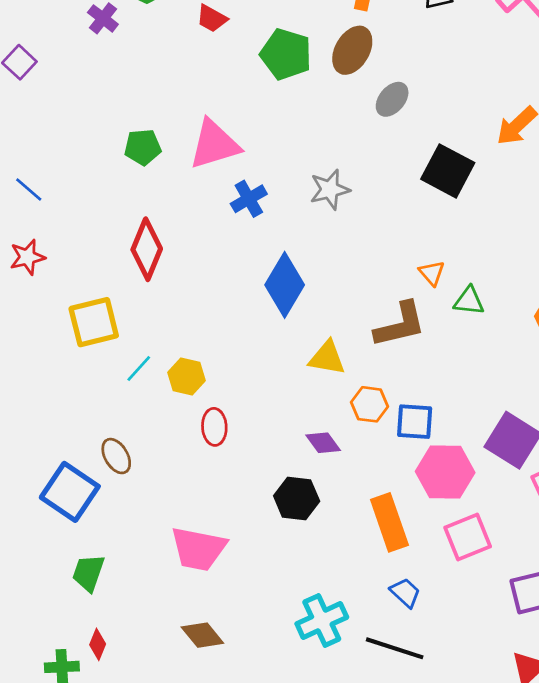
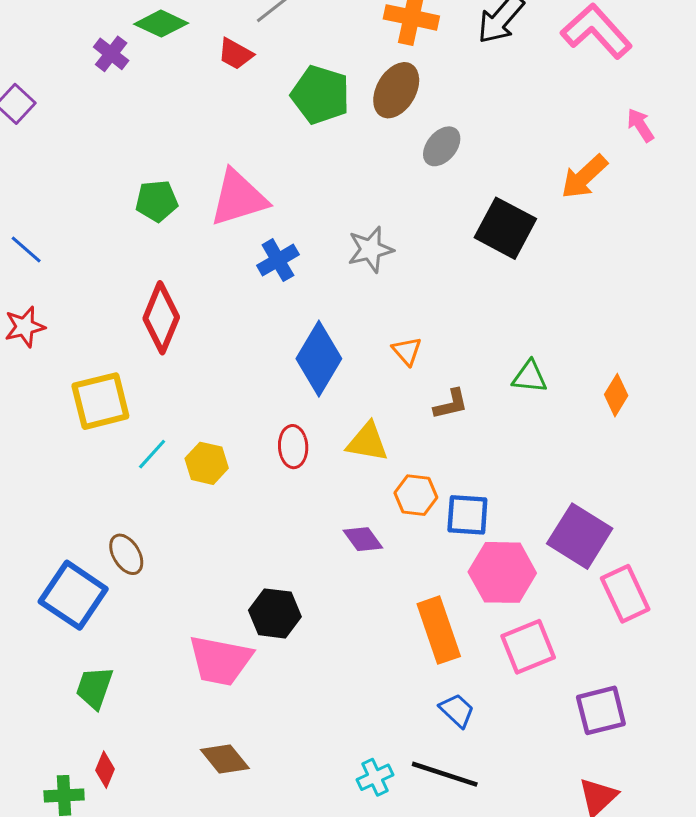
orange triangle: (432, 273) -> (407, 351), moved
brown L-shape: (400, 325) -> (451, 404), size x0.6
red ellipse: (214, 427) -> (293, 447), moved
black hexagon: (297, 498) -> (275, 613), moved
cyan cross: (322, 621) -> (375, 777), moved, size x0.6

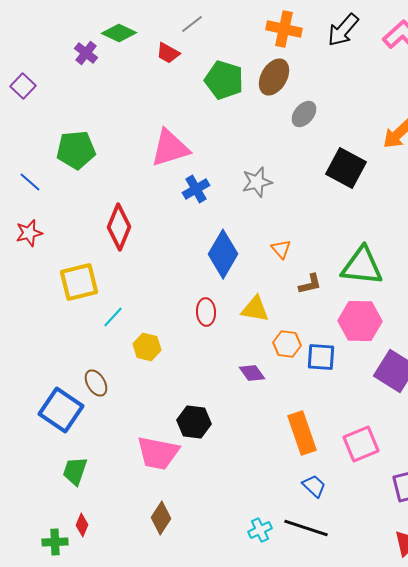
green pentagon: (157, 201) -> (76, 150), moved, size x1.4
green triangle: (530, 377) -> (362, 266), size x1.8
yellow hexagon: (207, 463) -> (147, 347), moved
pink hexagon: (502, 572) -> (360, 321), moved
brown diamond: (225, 759) -> (161, 518), turned 72

